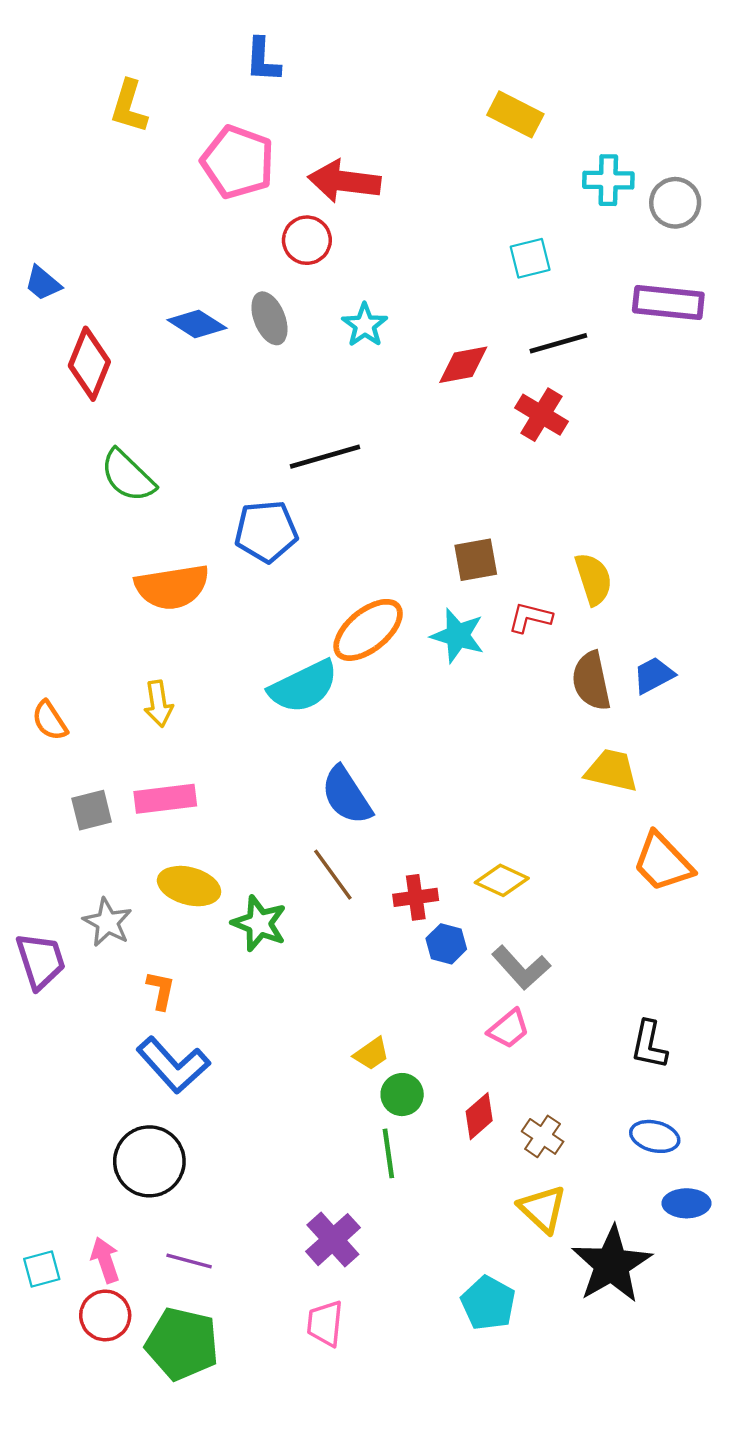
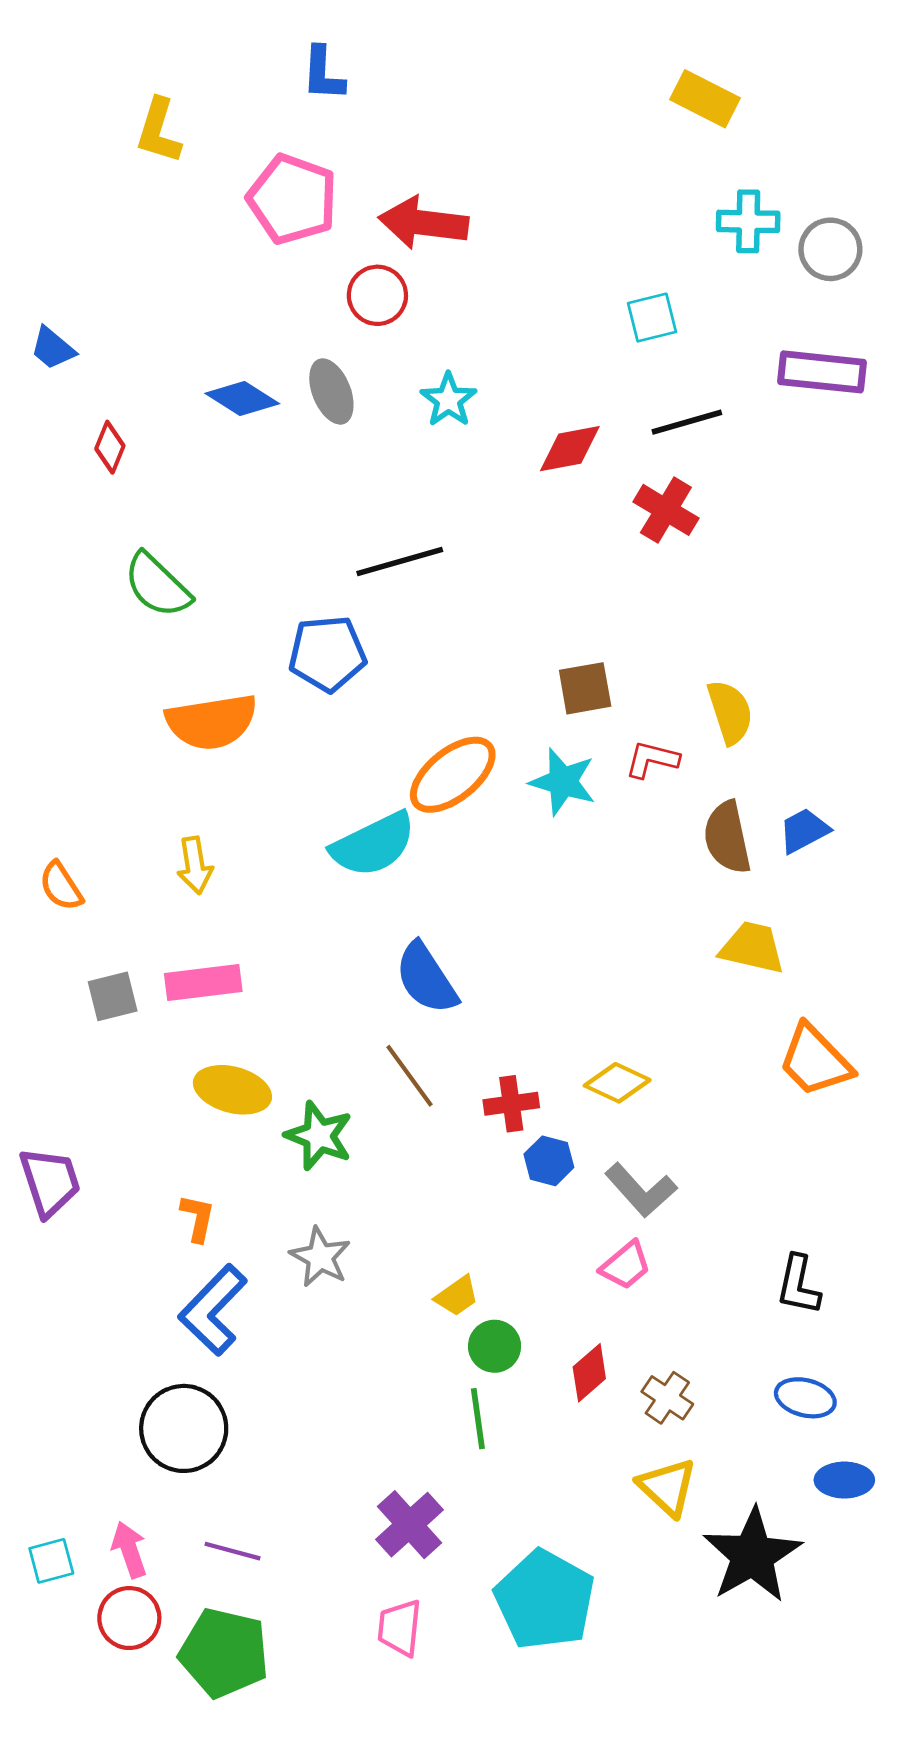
yellow rectangle: (515, 114) -> (705, 99), moved
red diamond: (89, 364) -> (110, 447), size x0.6
gray star: (107, 922) -> (320, 1257), moved
blue L-shape: (173, 1065) -> (213, 1310), turned 86
cyan pentagon: (488, 1303) -> (545, 1600), moved, size x1.5

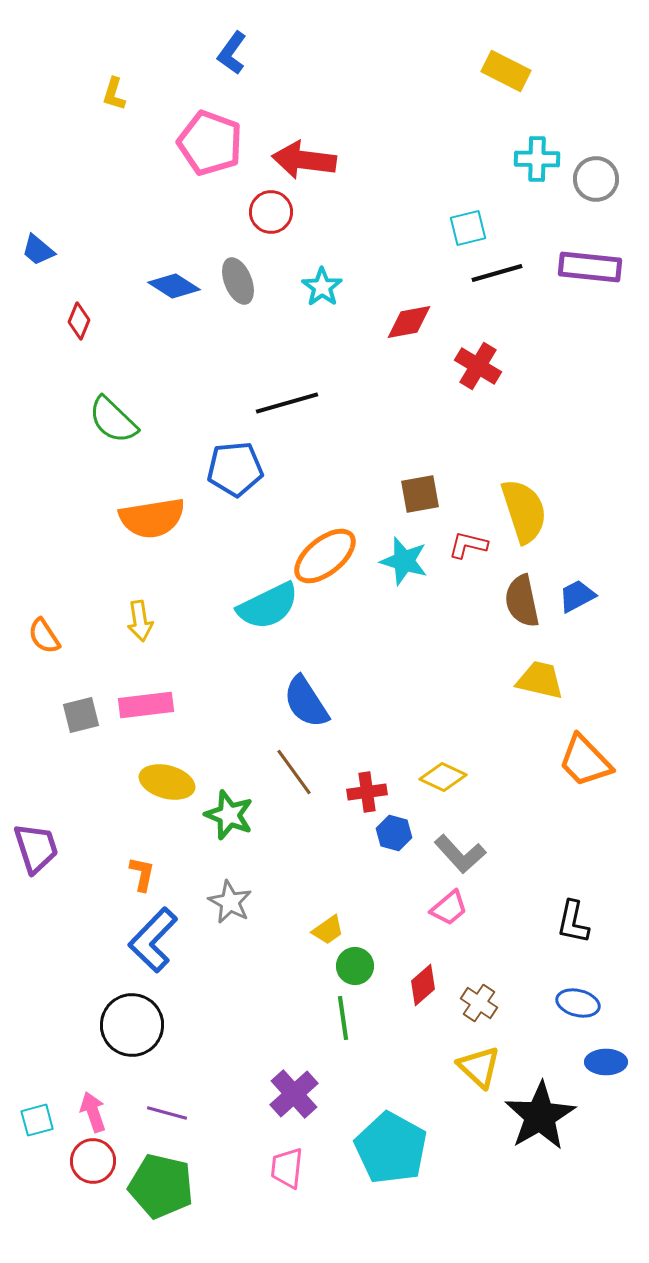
blue L-shape: (323, 74) -> (232, 53), turned 33
yellow L-shape: (159, 131) -> (114, 94), size x0.7
black line: (687, 422) -> (497, 273), moved
yellow semicircle: (730, 712) -> (524, 511), size x1.4

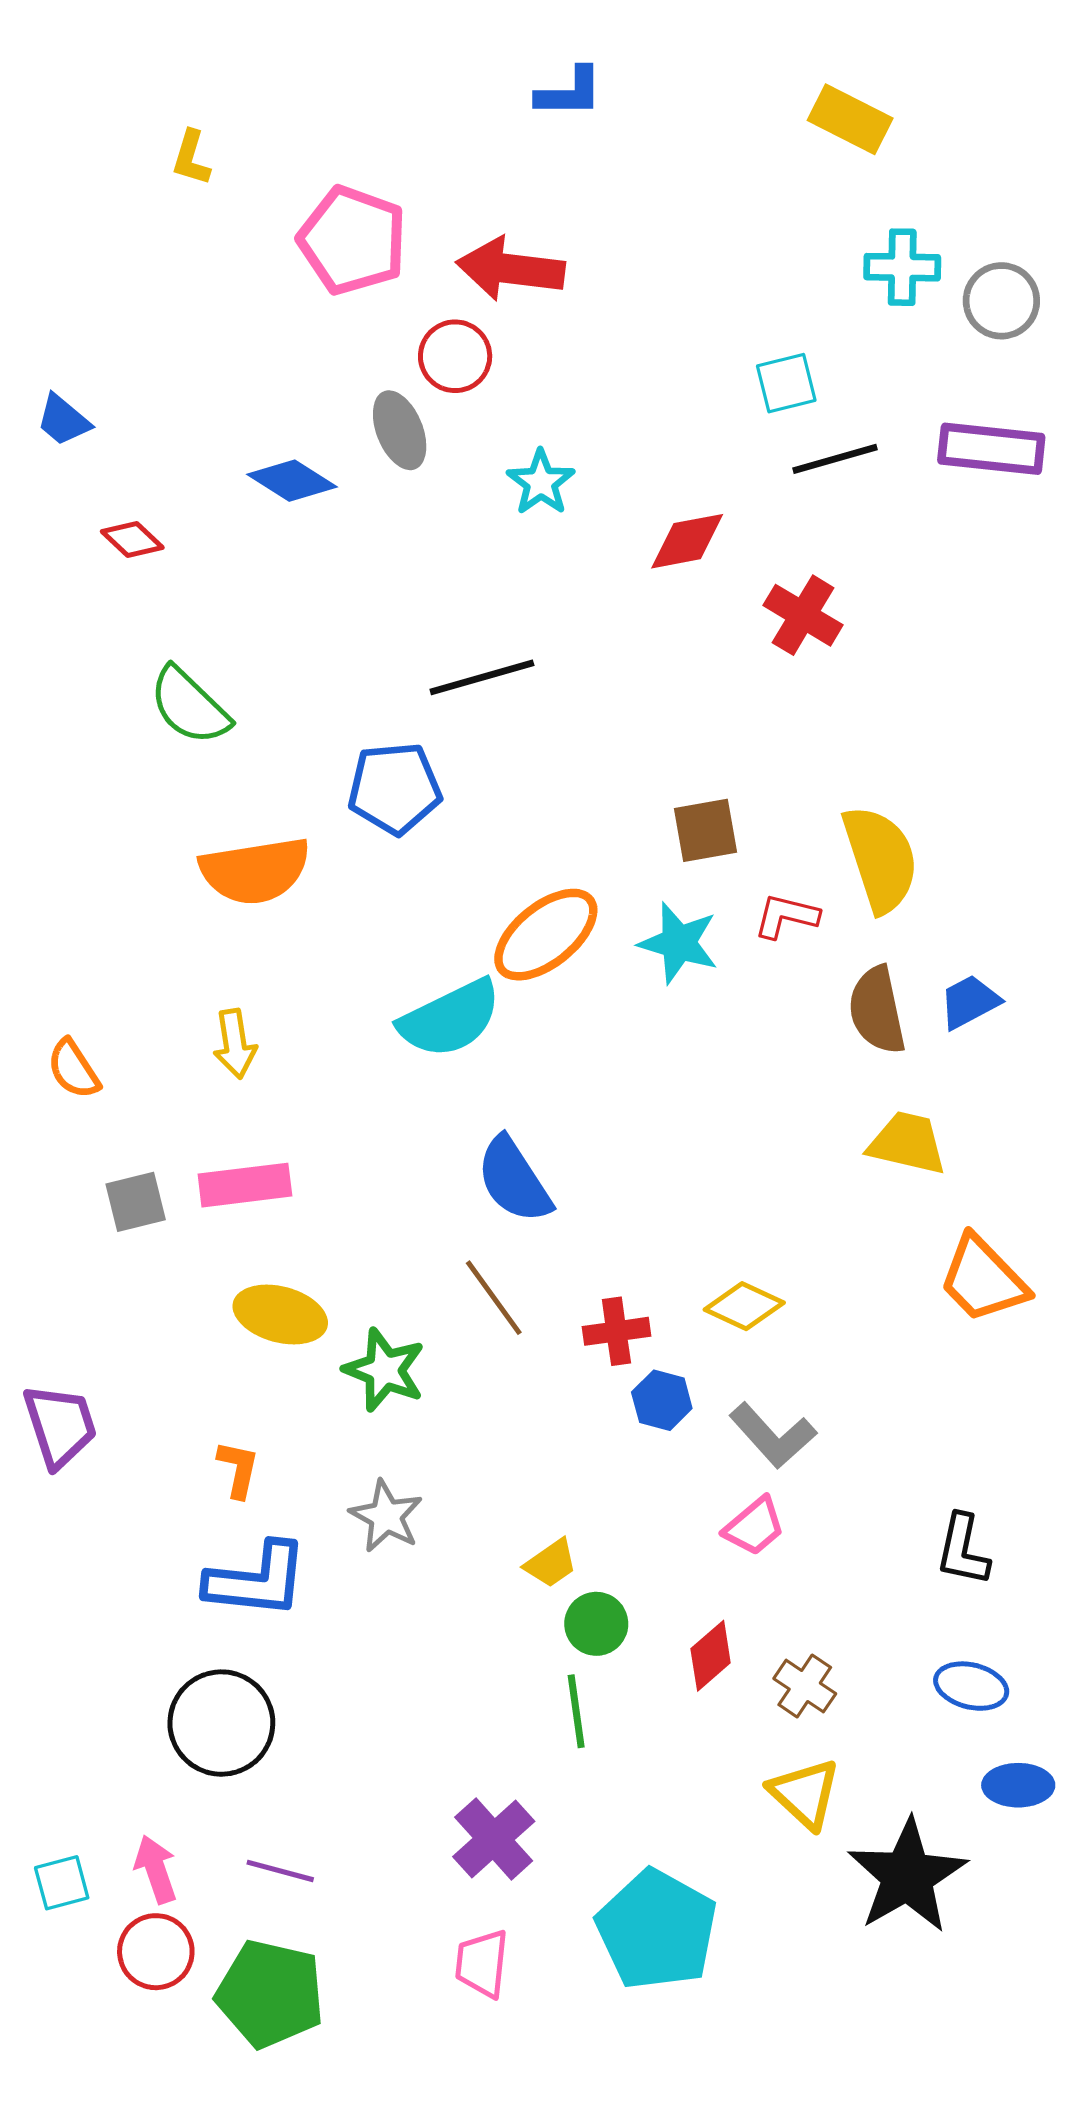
blue L-shape: (232, 53) -> (569, 92), moved, turned -126
gray ellipse: (238, 281) -> (400, 430), moved
red diamond: (79, 321) -> (132, 540), turned -69
blue L-shape: (153, 940) -> (257, 1580), turned -128

